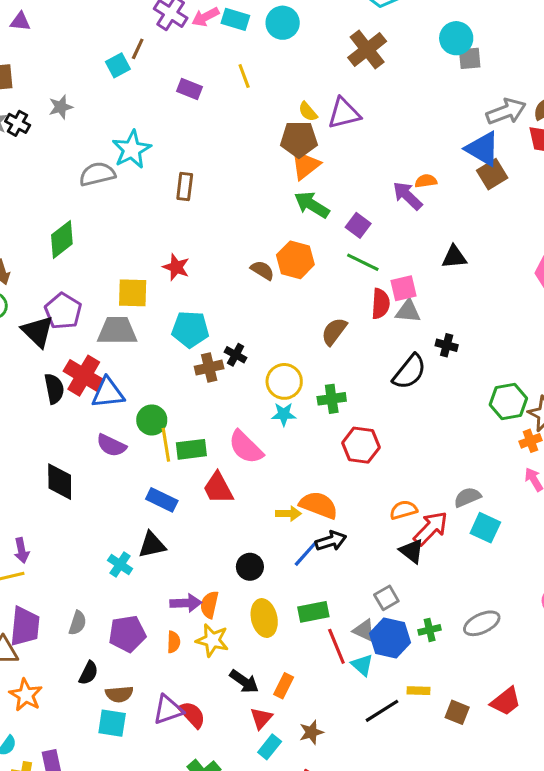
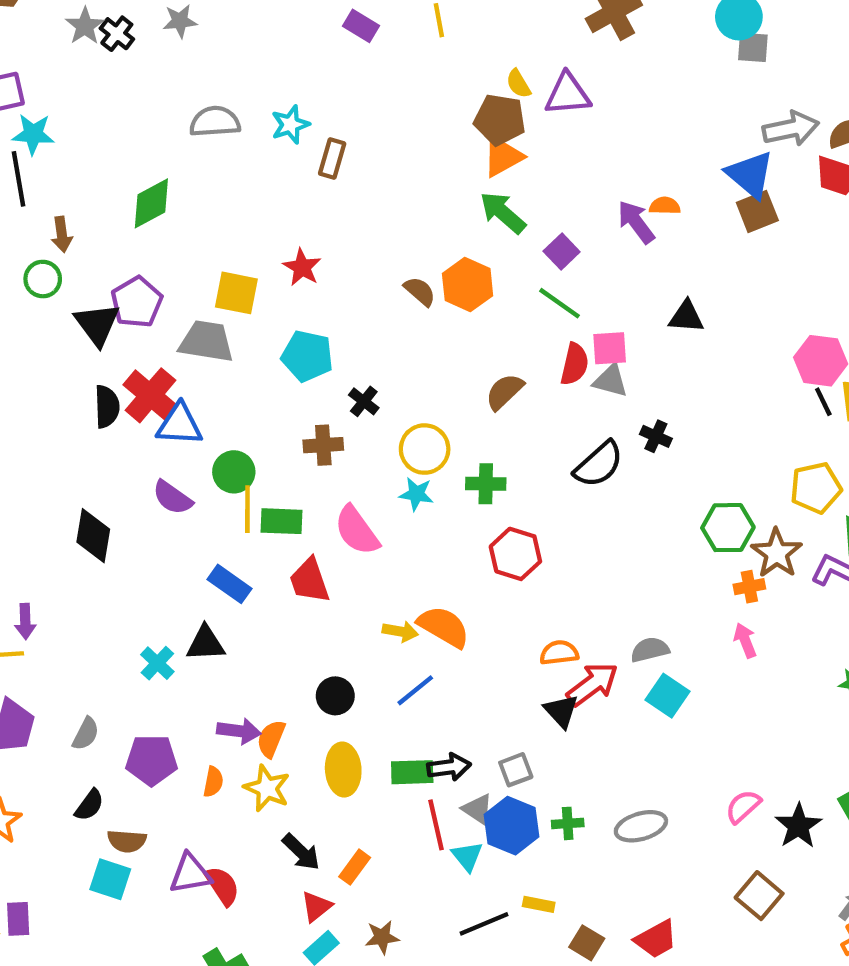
cyan star: (132, 149) -> (290, 125), moved, size x0.7
brown cross: (209, 368) -> (323, 445), moved
black arrow: (331, 541) -> (449, 767), moved

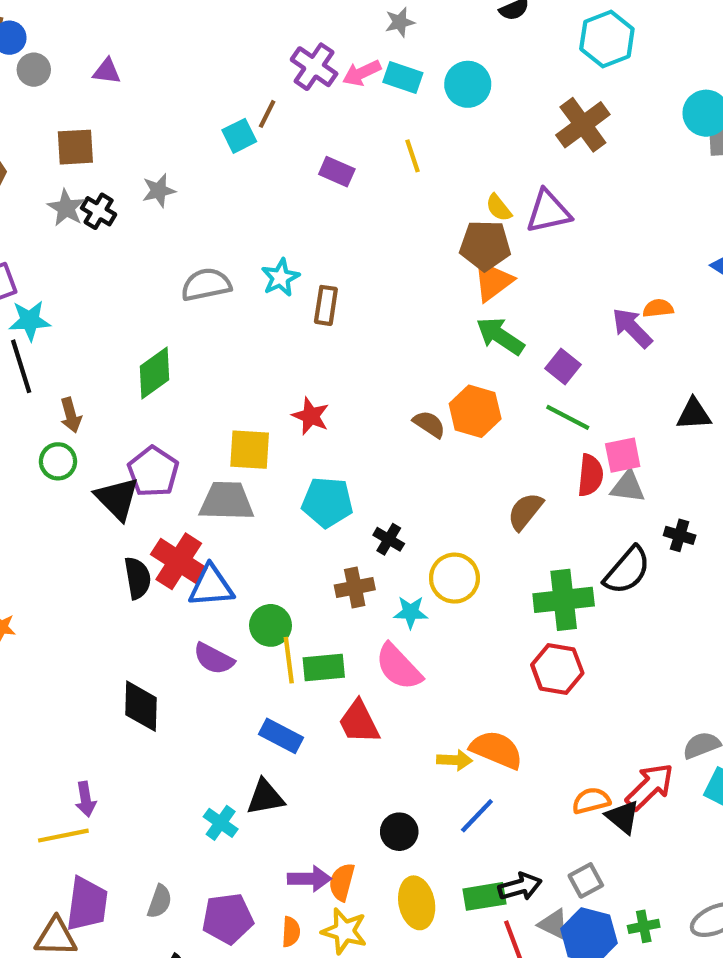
green cross: (486, 484) -> (564, 600), moved, size x1.5
cyan star: (416, 494) -> (411, 612), moved
orange semicircle: (559, 653) -> (591, 801), moved

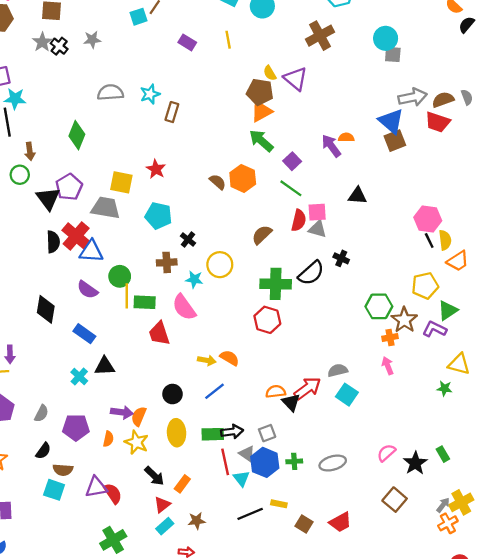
purple triangle: (548, 212) -> (296, 79), turned 45
green diamond: (155, 373) -> (77, 135), turned -40
blue rectangle: (281, 736) -> (84, 334), moved
orange semicircle: (496, 750) -> (229, 358), size x0.7

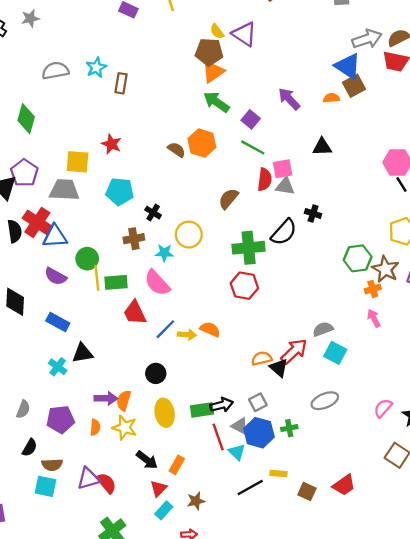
orange semicircle: (346, 137) -> (331, 98), moved
blue line: (215, 391) -> (165, 329), moved
gray ellipse: (333, 463) -> (325, 401), moved

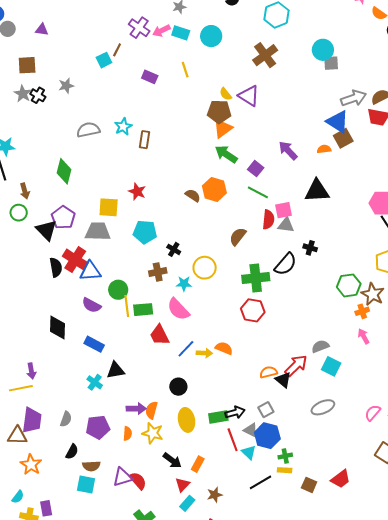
black triangle: (322, 147) -> (317, 191), size x1.5
green cross: (289, 428) -> (285, 456), moved

